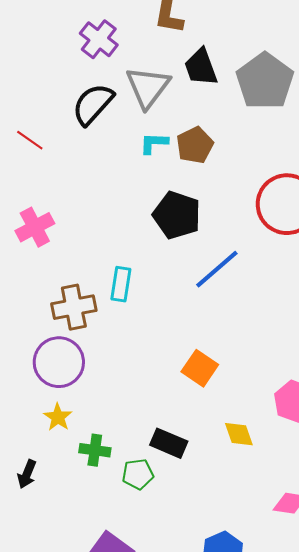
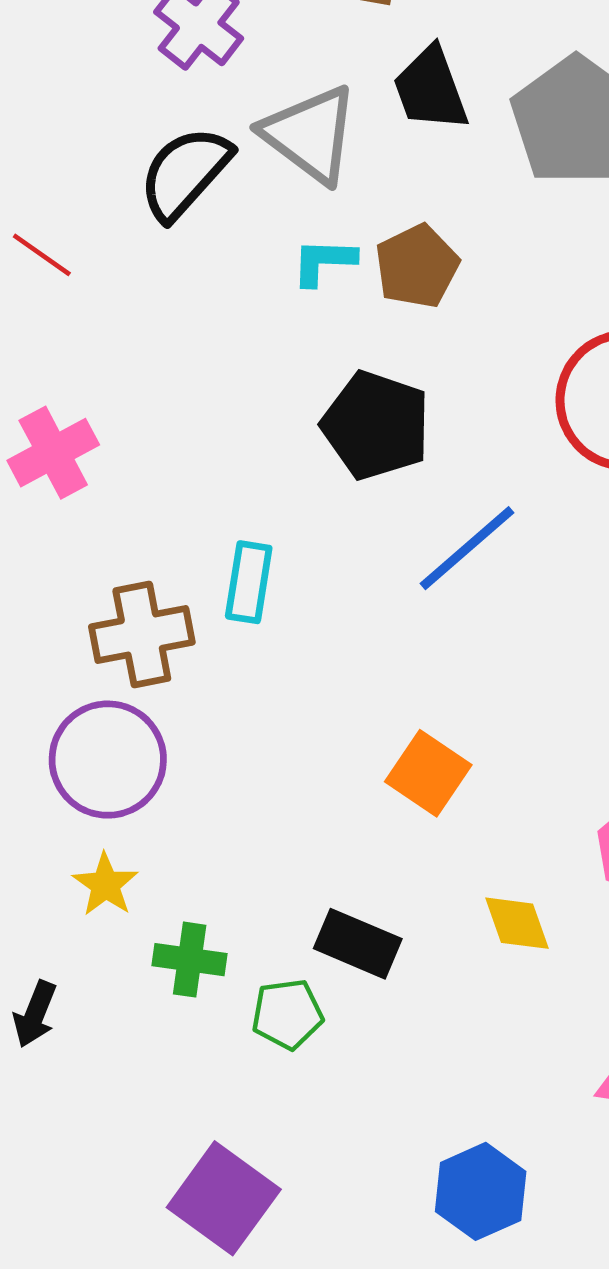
gray triangle: (148, 87) -> (310, 134), turned -30

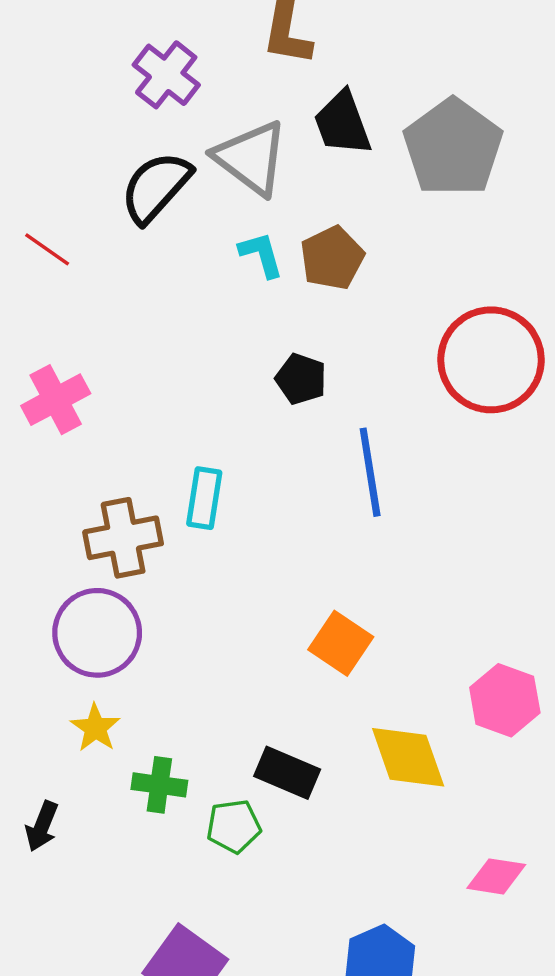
cyan L-shape: (324, 262) -> (261, 255), turned 72
black pentagon: (376, 425) -> (301, 379), size x0.6
blue line: (467, 548) -> (370, 472), turned -58
yellow diamond: (517, 923) -> (408, 757), size x1.5

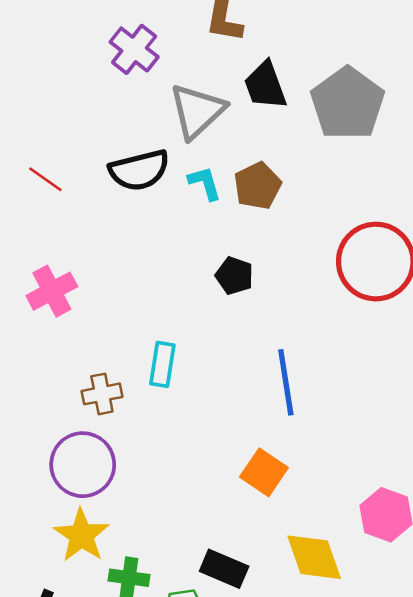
gray triangle: (251, 158) -> (197, 111), turned 40
black semicircle: (156, 187) -> (139, 170), moved, turned -146
blue line: (370, 472) -> (286, 382), moved
brown cross: (123, 538) -> (102, 394), size x0.7
yellow star: (95, 728) -> (81, 535), size x1.5

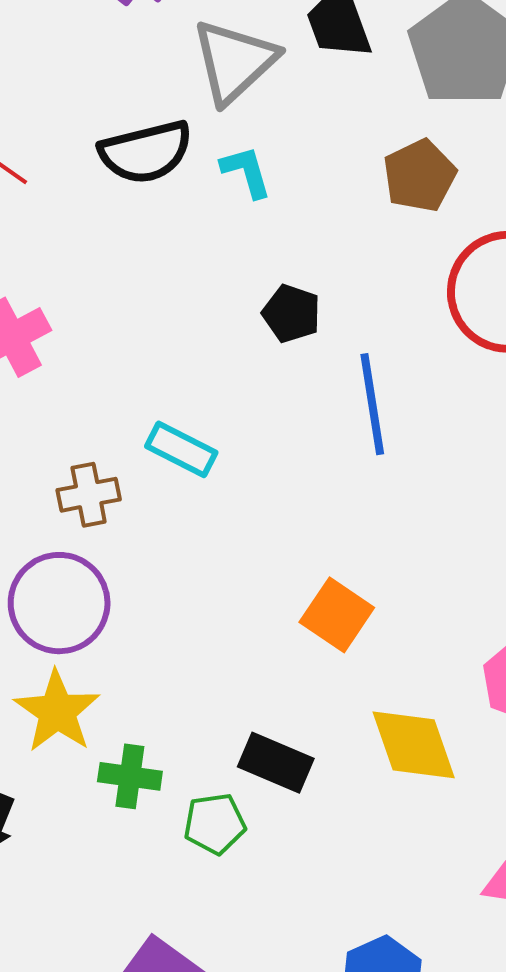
brown pentagon: (258, 186) -> (420, 176), moved
cyan rectangle: (162, 364) -> (181, 449), turned -72
blue line: (286, 382) -> (372, 404), moved

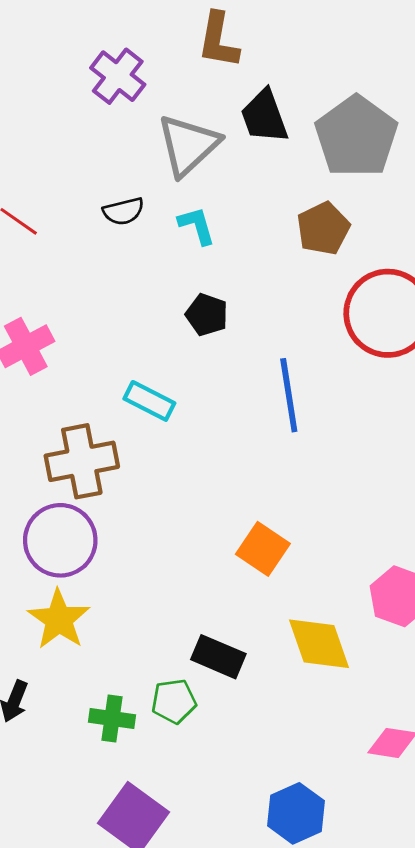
black semicircle: (146, 152) -> (124, 211), size x0.6
black pentagon: (291, 314) -> (207, 315), moved
cyan rectangle: (181, 449) -> (149, 401), moved
brown cross: (89, 495) -> (82, 461), size x1.6
green cross: (130, 776) -> (112, 718), moved

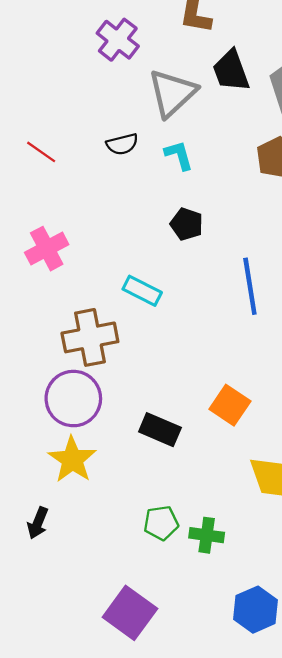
black rectangle: (218, 657) -> (160, 430), moved
green cross: (112, 718) -> (207, 535), moved

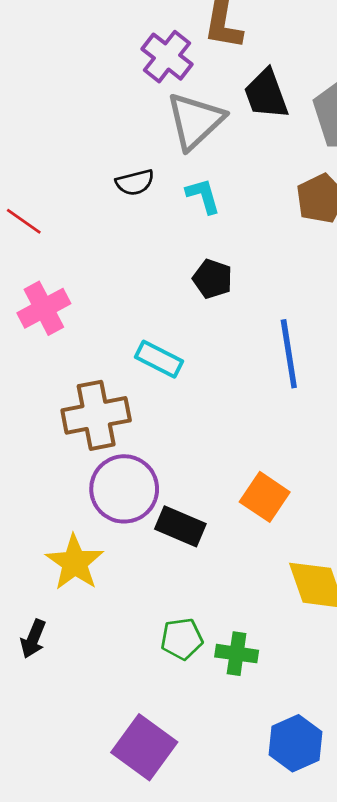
purple cross: (118, 40) -> (167, 57), moved
red line: (41, 152) -> (24, 221), moved
purple circle: (73, 399) -> (124, 489), moved

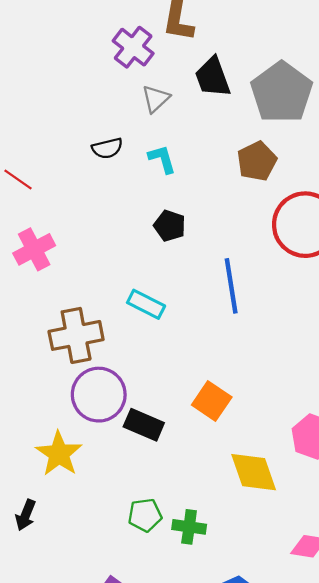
gray triangle: (195, 121) -> (156, 99), size x0.6
cyan rectangle: (159, 359) -> (146, 304), moved

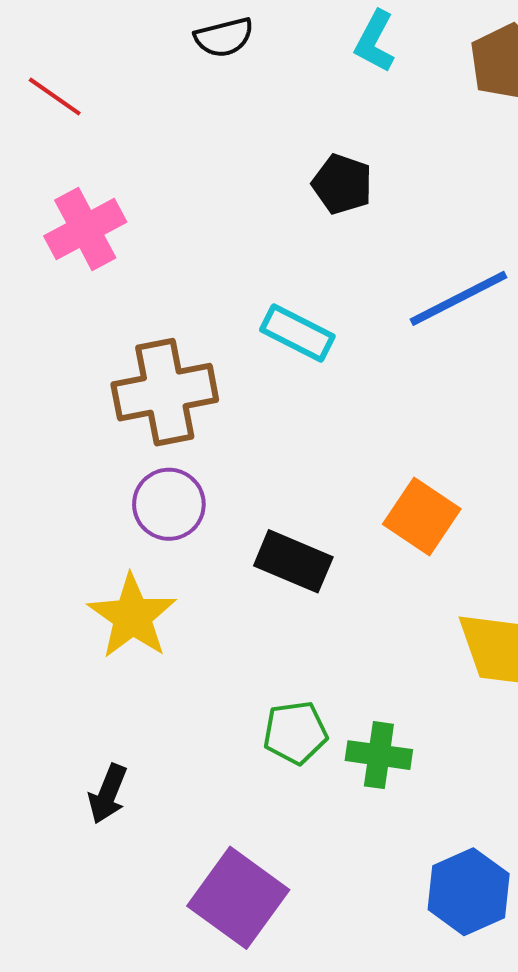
cyan L-shape: (162, 159) -> (375, 41), moved, turned -136
blue line: (231, 286) -> (458, 298), turned 72
purple circle: (99, 395) -> (169, 504), moved, size x0.7
black arrow: (26, 515) -> (108, 794), moved

